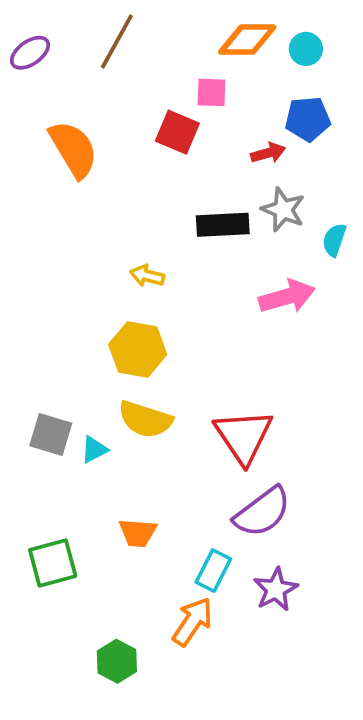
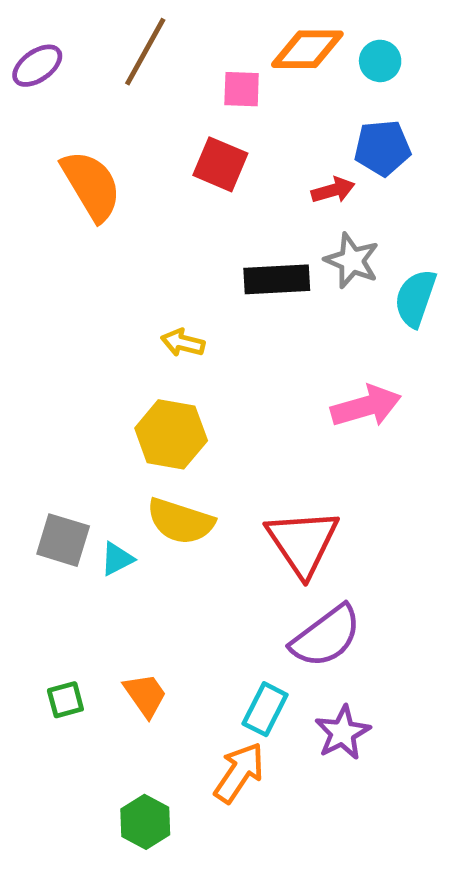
pink square: (211, 92) -> (242, 89), moved
cyan semicircle: (334, 240) -> (415, 298), size x1.4
pink arrow: (287, 297) -> (366, 406), moved
orange trapezoid: (138, 533) -> (145, 695), moved, turned -129
green square: (53, 563) -> (65, 700), size x0.6

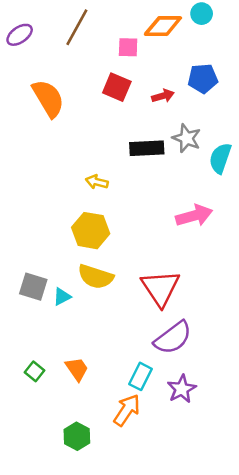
cyan circle: (380, 61) -> (202, 14), moved
red arrow: (333, 190) -> (163, 96), moved
green square: (65, 700) -> (35, 371), turned -36

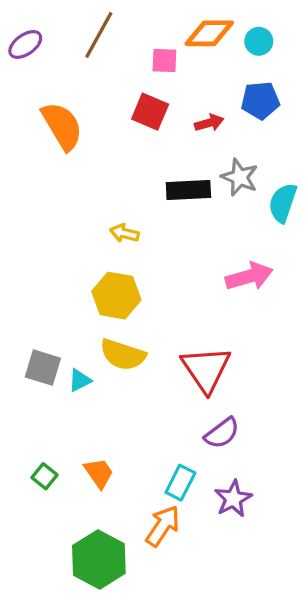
cyan circle: (202, 14) -> (259, 41), moved
purple semicircle: (173, 338) -> (222, 433), size x0.7
green hexagon: (77, 436) -> (99, 559), size x1.6

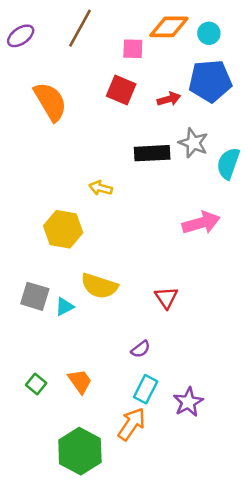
blue pentagon: (260, 100) -> (210, 81), size x1.4
yellow hexagon: (116, 296) -> (63, 229), moved
red triangle: (206, 369) -> (166, 298), size x0.6
purple semicircle: (222, 433) -> (141, 349), moved, size x0.7

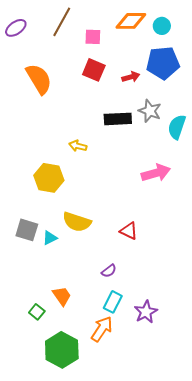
pink square: (133, 49) -> (93, 37), moved
red triangle: (166, 298) -> (129, 231), turned -30
green square: (36, 384) -> (37, 312), moved

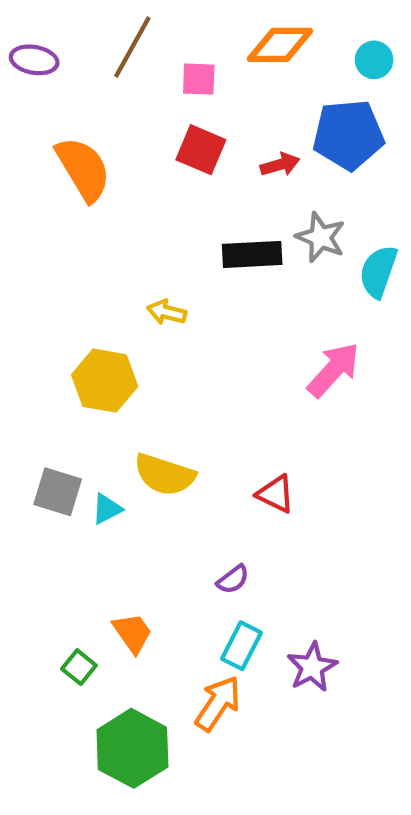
cyan circle: (162, 26) -> (374, 60), moved
purple ellipse: (16, 28) -> (34, 60), turned 45
pink arrow: (156, 173) -> (333, 370), turned -32

